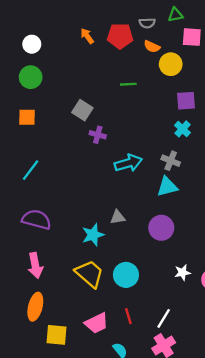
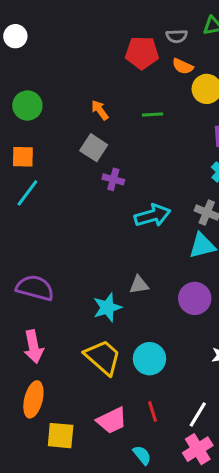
orange arrow: (87, 36) -> (100, 110), moved
white circle: (32, 44) -> (15, 36), moved
cyan line: (31, 170) -> (27, 193), moved

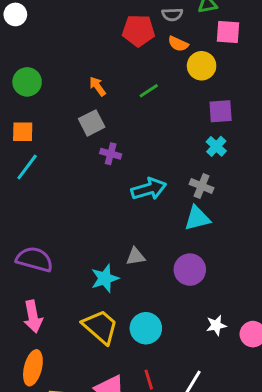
green line: (153, 115) -> (149, 91), turned -30
gray square: (94, 148) -> (92, 123), turned 30

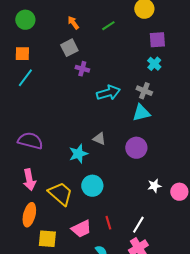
gray triangle: (136, 256) -> (99, 139), turned 32
yellow trapezoid: (100, 327) -> (60, 194), moved
cyan circle: (146, 328) -> (92, 186), moved

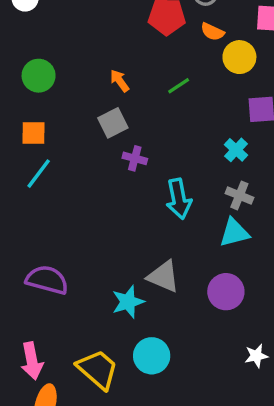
cyan cross: (154, 64) -> (236, 150), moved
cyan arrow: (108, 93) -> (179, 199), turned 95
gray triangle: (99, 139) -> (163, 276), size x1.5
pink arrow: (29, 180) -> (32, 361), moved

